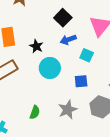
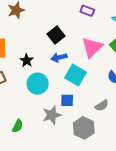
cyan square: (87, 55) -> (75, 75), size x1.5
gray star: (68, 110) -> (52, 115), moved

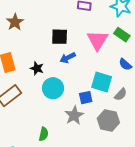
black square: (56, 35) -> (60, 37), turned -36
cyan square: (75, 75) -> (102, 82), moved

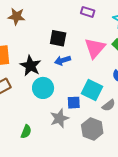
brown star: (15, 22) -> (17, 16), turned 30
black star: (37, 68) -> (30, 66), size x1.5

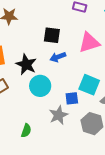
pink triangle: (95, 48) -> (89, 43), turned 35

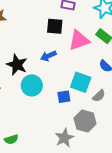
black square: (52, 35) -> (55, 26), moved
gray star: (59, 115) -> (64, 138), moved
green semicircle: (26, 131) -> (11, 139), moved, turned 56

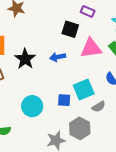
cyan square: (81, 82) -> (84, 90), turned 35
cyan circle: (32, 85) -> (32, 106), moved

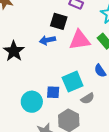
blue arrow: (58, 57) -> (47, 40), moved
cyan circle: (32, 106) -> (32, 102), moved

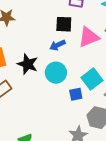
cyan circle: (32, 102) -> (56, 73), moved

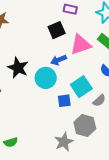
black square: (64, 24) -> (57, 30), turned -30
blue arrow: (57, 45) -> (59, 60), moved

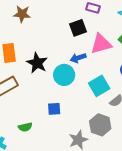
blue square: (64, 101) -> (54, 109), moved
green semicircle: (11, 142) -> (25, 127), moved

